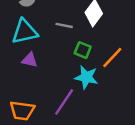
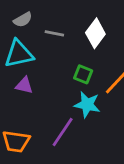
gray line: (64, 25) -> (54, 33), moved

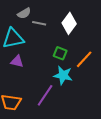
gray semicircle: (23, 20) -> (24, 13), moved

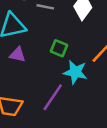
green square: (60, 53) -> (59, 48), moved

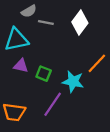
green square: (59, 48) -> (44, 74), moved

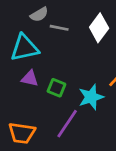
cyan star: (73, 82) -> (91, 97), turned -30

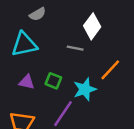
gray line: (59, 28) -> (75, 48), moved
purple triangle: (30, 78) -> (27, 82), moved

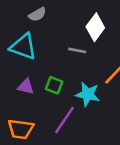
cyan triangle: (24, 44) -> (23, 47), turned 32
cyan star: (85, 89) -> (88, 94), turned 30

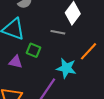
green square: (54, 85) -> (34, 50), moved

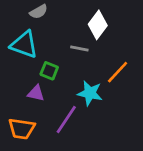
purple triangle: (16, 62) -> (36, 93), moved

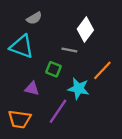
green square: (49, 71) -> (54, 69), moved

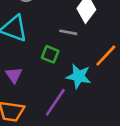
purple triangle: (32, 89) -> (14, 75), moved, turned 42

